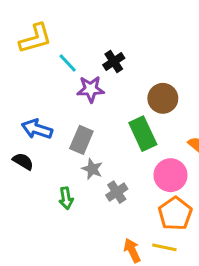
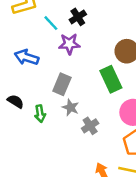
black cross: (114, 61) -> (78, 17), moved
blue arrow: (37, 129) -> (26, 57), moved
green arrow: (66, 198) -> (40, 114), moved

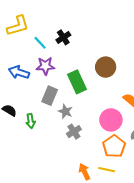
purple star: (69, 44) -> (45, 66), moved
green rectangle: (111, 79) -> (77, 82), moved
gray star: (71, 107) -> (65, 111), moved

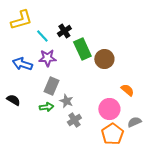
green rectangle: (77, 82) -> (82, 49), moved
green arrow: (31, 121) -> (46, 107), moved, turned -88

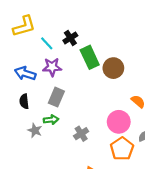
black semicircle: (13, 100) -> (24, 101), moved, turned -128
gray star: (66, 101) -> (35, 130), moved

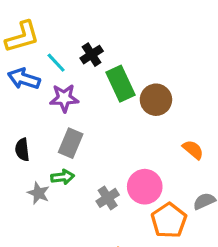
blue arrow: (25, 73) -> (24, 79), moved
pink circle: (119, 122) -> (145, 187), moved

